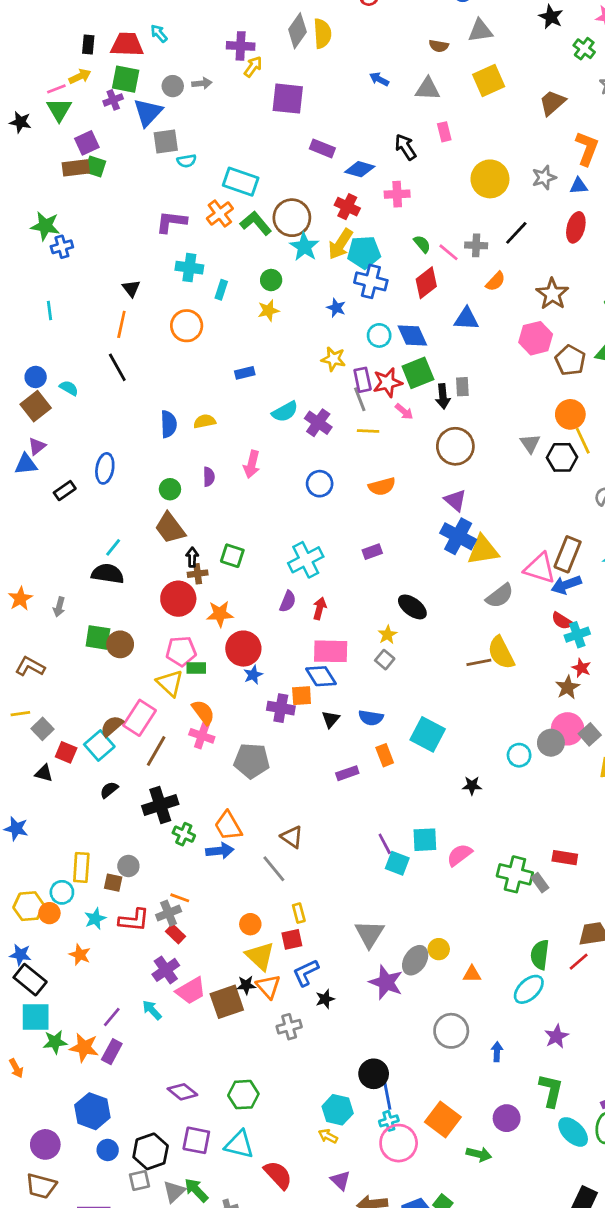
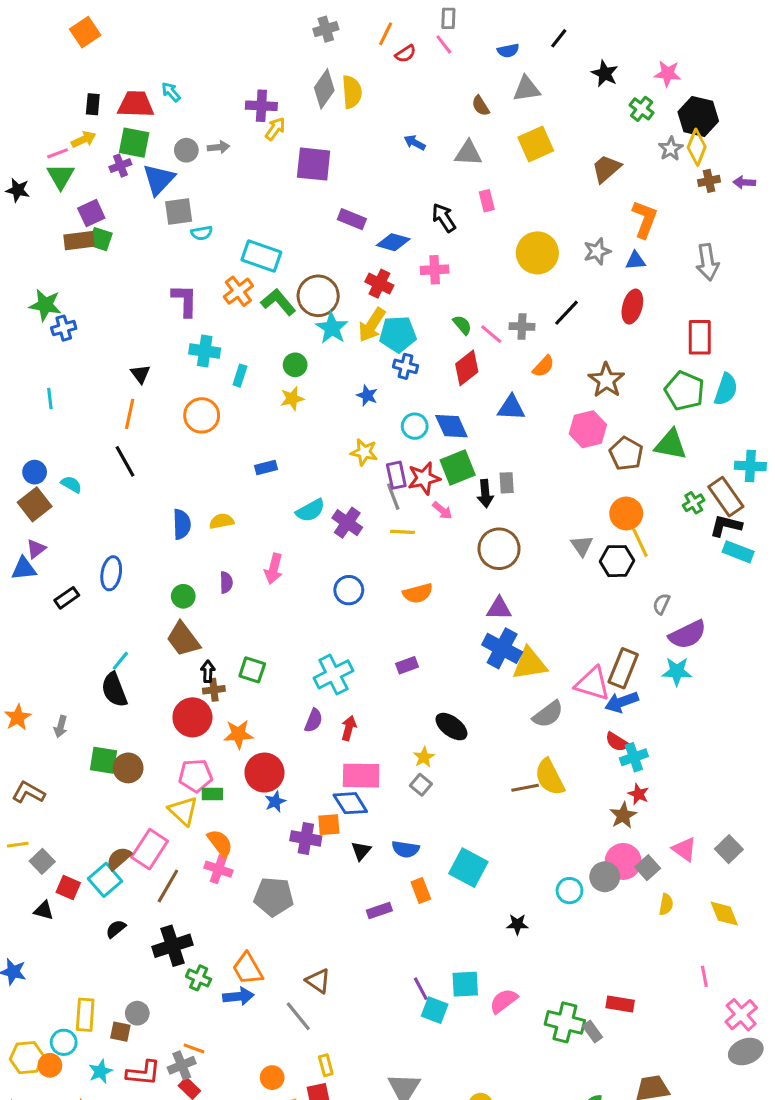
brown semicircle: (439, 46) -> (481, 106), turned 48
purple L-shape: (171, 222) -> (185, 300), turned 84
blue cross: (371, 281) -> (405, 366), size x0.7
purple triangle: (455, 500) -> (499, 609), turned -40
black semicircle: (108, 574) -> (114, 690), turned -120

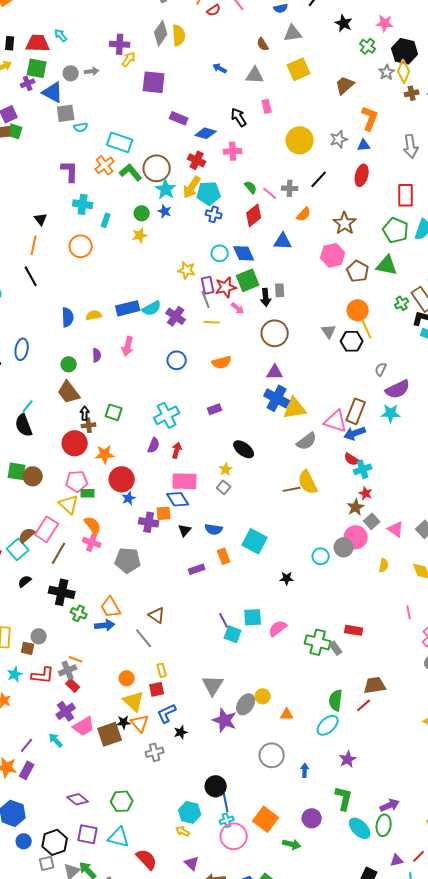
blue triangle: (159, 179) -> (53, 92), turned -45
blue star: (367, 395) -> (165, 211), moved
blue rectangle: (266, 468) -> (128, 308), moved, size x1.6
gray square: (648, 868) -> (372, 521), moved
black cross: (173, 946) -> (62, 592), turned 30

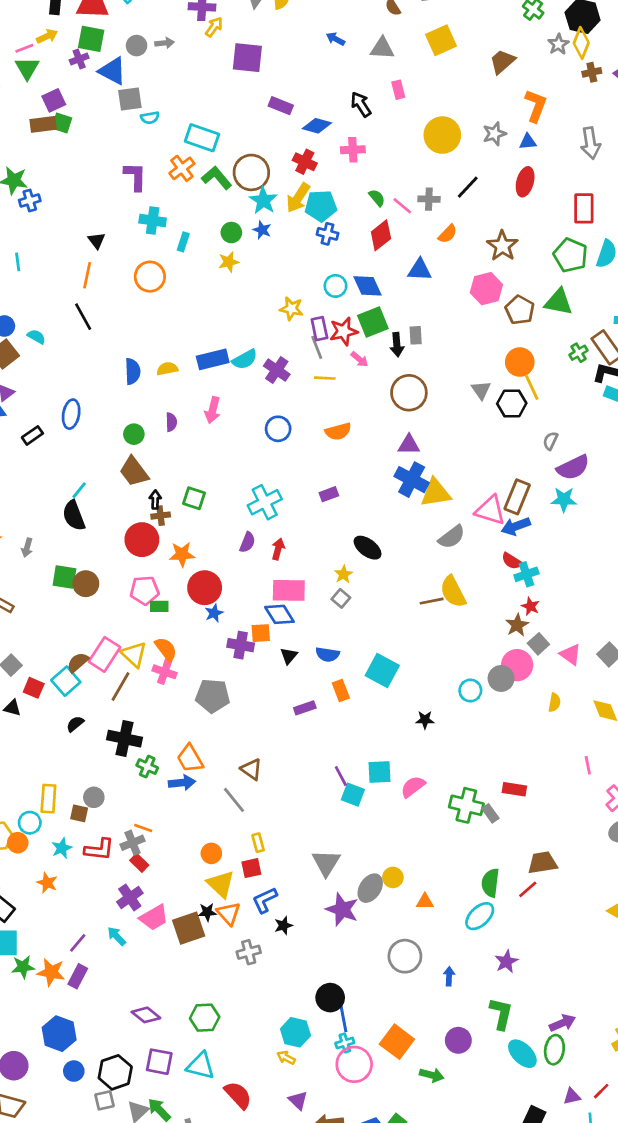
yellow triangle: (69, 504) -> (134, 654), moved

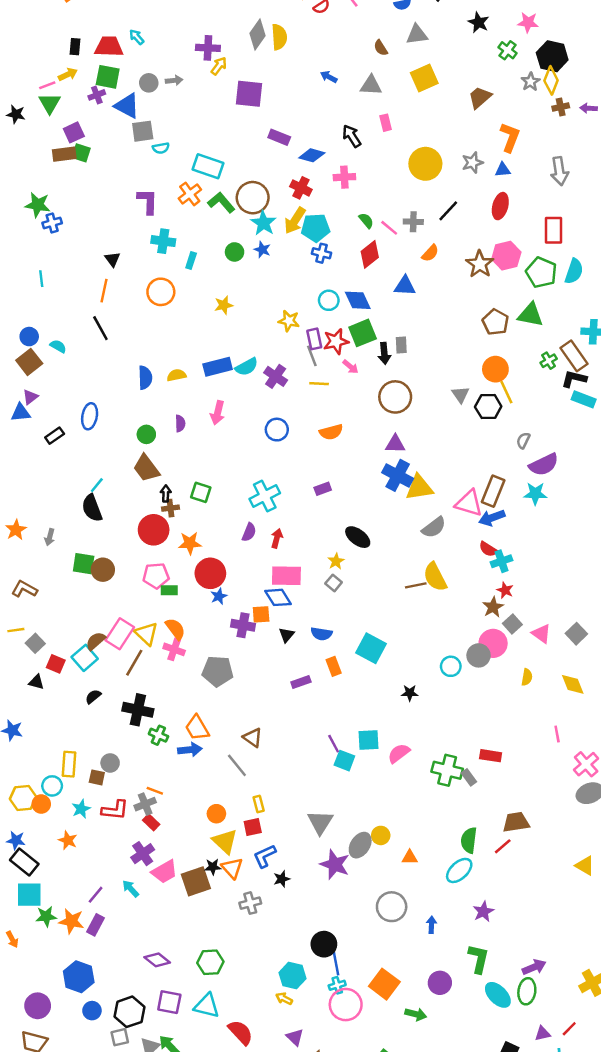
yellow star: (229, 262) -> (224, 305), moved
pink hexagon: (486, 289) -> (506, 256), moved

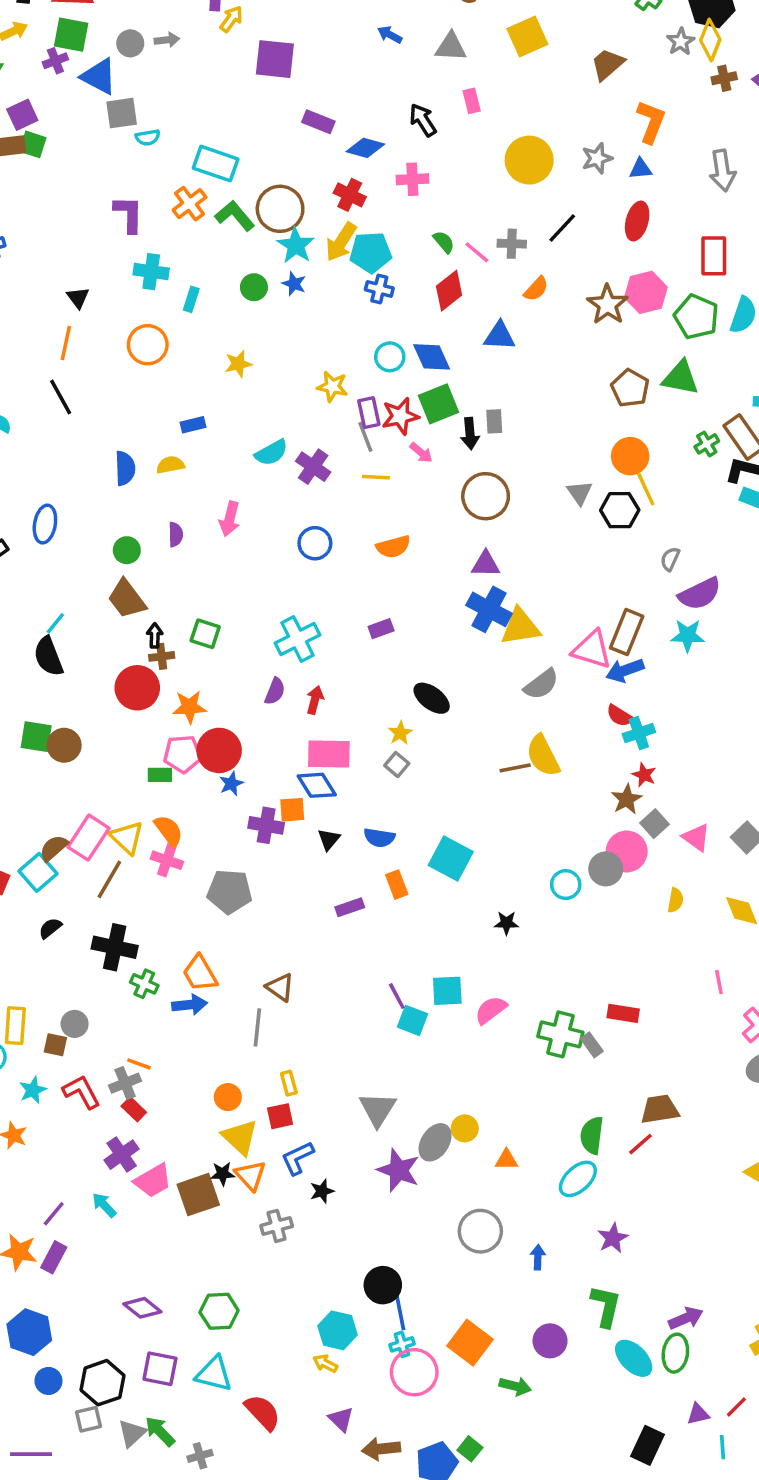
blue rectangle: (218, 367) -> (193, 425), moved, size x0.6
pink pentagon: (156, 576) -> (183, 754), moved
gray line: (237, 765) -> (257, 1027), turned 45
red L-shape: (115, 810) -> (82, 1092), turned -124

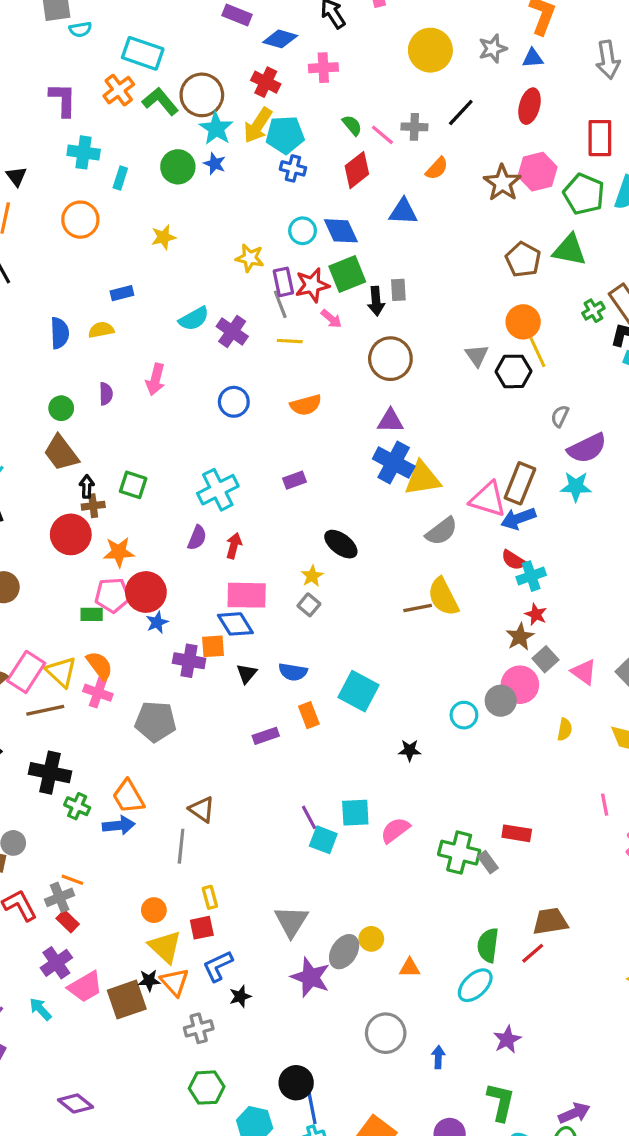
green circle: (254, 287) -> (178, 167), size x1.4
brown line: (109, 879) -> (45, 710), turned 48
green hexagon: (219, 1311) -> (207, 1088), moved

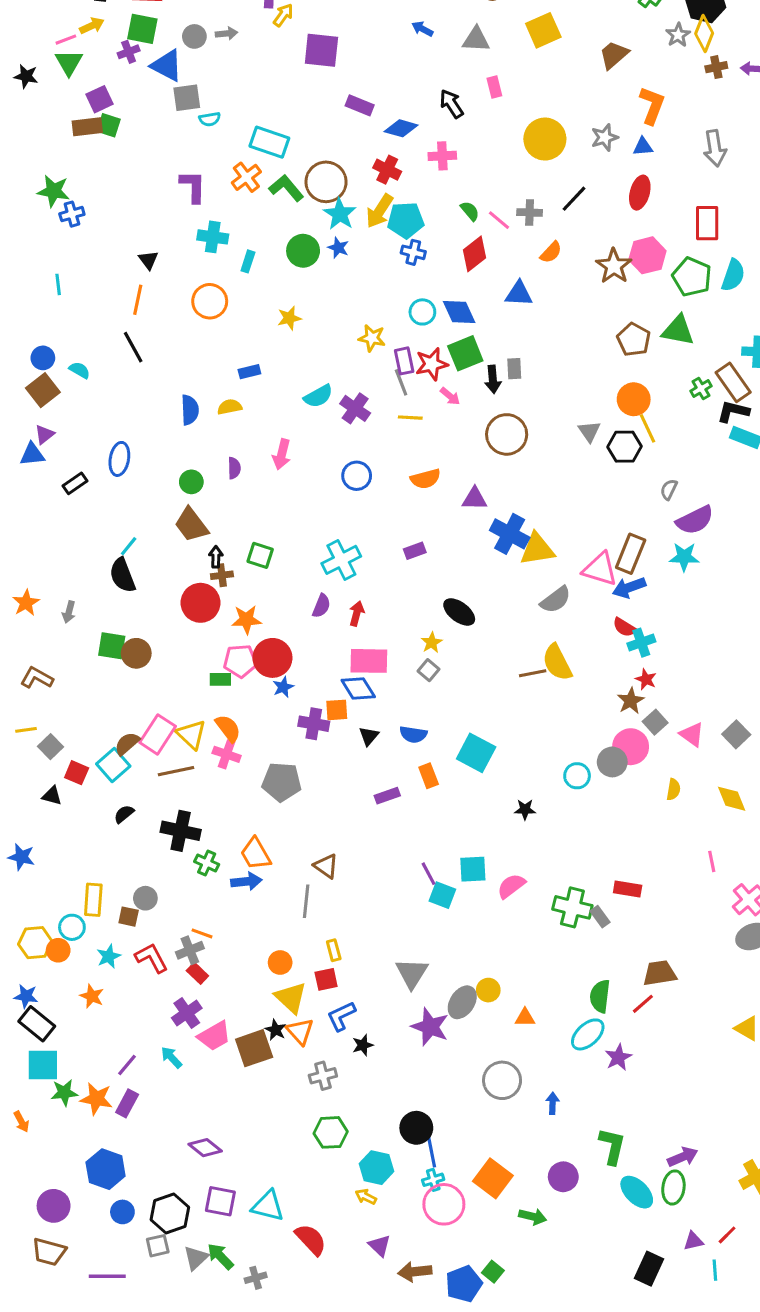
purple triangle: (390, 421) -> (474, 499), moved
black star: (149, 980) -> (276, 1030), turned 30
purple star: (507, 1040) -> (618, 1057), moved

